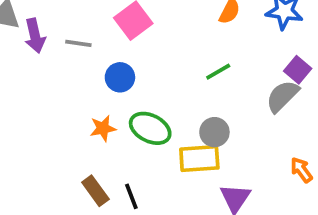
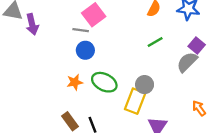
gray line: (78, 43) -> (81, 30), moved
green line: (218, 72) -> (155, 42), moved
yellow rectangle: (199, 159) -> (135, 101), turned -65

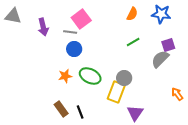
purple arrow: (32, 24) -> (43, 27), moved
purple square: (197, 46) -> (168, 45), turned 32
orange arrow: (199, 108) -> (177, 94), moved

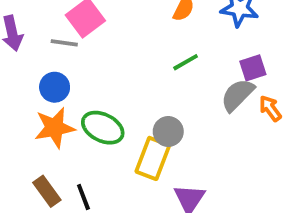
blue circle: (74, 49) -> (55, 87), moved
orange star: (65, 76) -> (55, 128), size x1.5
orange arrow: (177, 94) -> (270, 108), moved

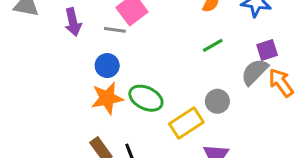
orange arrow: (270, 108) -> (281, 83), size x1.4
gray circle: (168, 131) -> (217, 101), moved
yellow rectangle: (153, 158) -> (186, 123), turned 36

